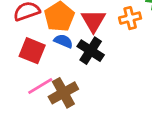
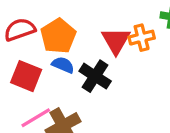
red triangle: (93, 21) -> (116, 41), moved

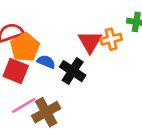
orange pentagon: (58, 36) -> (25, 47), moved

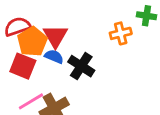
red triangle: (90, 42) -> (55, 36), moved

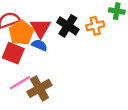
black cross: (81, 66) -> (68, 26), moved

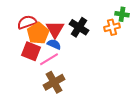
orange cross: (95, 26) -> (112, 27), moved
pink line: (20, 83) -> (49, 59), moved

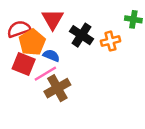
orange cross: (112, 27) -> (110, 41), moved
red triangle: (55, 29) -> (53, 19), moved
brown cross: (54, 82) -> (57, 88), moved

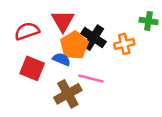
orange pentagon: (32, 42) -> (74, 45), moved
pink line: (45, 74) -> (91, 79), moved, turned 45

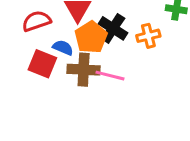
blue semicircle: (62, 59) -> (63, 48), moved
brown cross: (68, 94) -> (84, 70), moved, turned 32

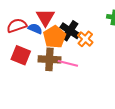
orange cross: (148, 36) -> (85, 39), moved, turned -35
blue semicircle: (63, 48) -> (35, 29), moved

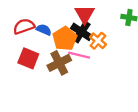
red triangle: (45, 17) -> (85, 14), moved
brown cross: (49, 59) -> (59, 63), turned -30
pink line: (68, 63) -> (79, 55), moved

